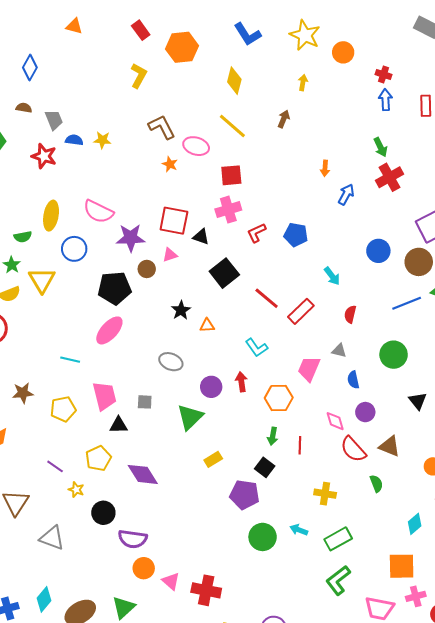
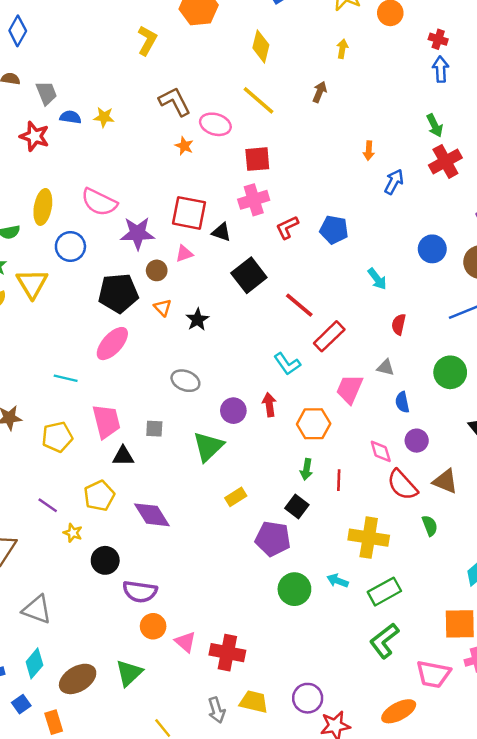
red rectangle: (301, 311) -> (329, 336), moved
orange triangle: (207, 325) -> (163, 308), moved, turned 49
yellow cross: (325, 494) -> (369, 538), size x1.5
gray triangle: (52, 538) -> (37, 609), moved

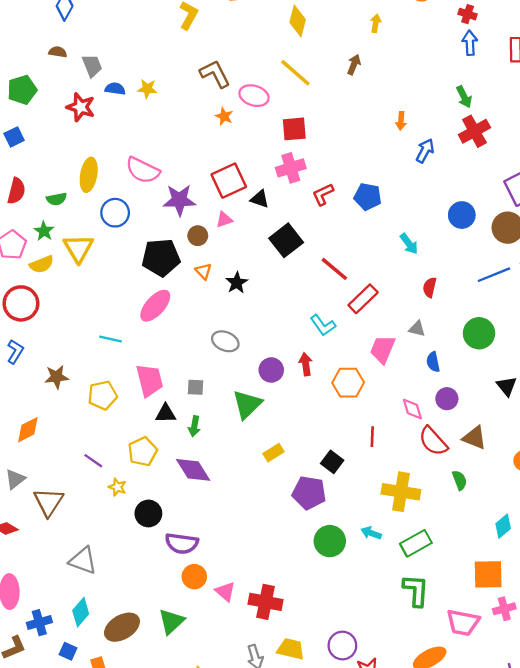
red square: (189, 213) -> (229, 181), turned -36
green arrow: (306, 469) -> (194, 426), moved
green L-shape: (384, 641) -> (416, 590), turned 132
blue square: (21, 704) -> (68, 651), turned -30

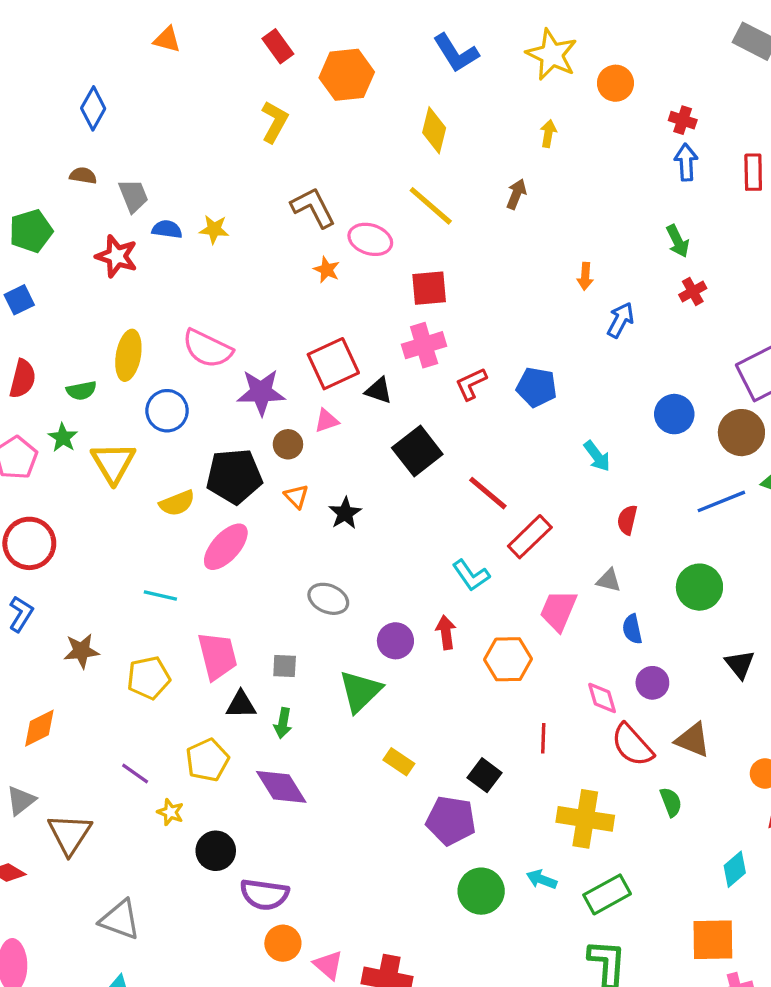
red cross: (474, 131) -> (693, 291), size x0.6
yellow semicircle: (42, 264) -> (177, 503), moved
yellow rectangle: (274, 453) -> (399, 762), turned 66

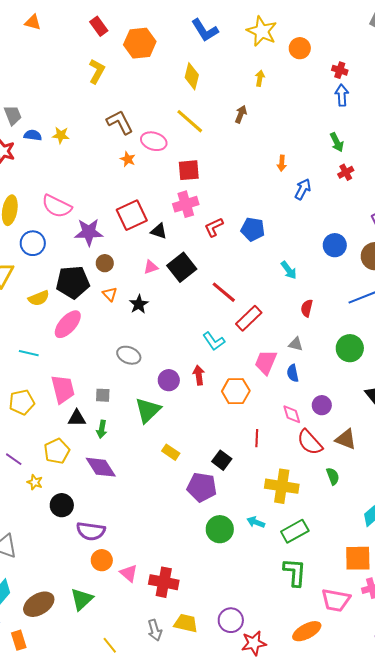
pink triangle: (327, 421) -> (151, 267), moved
blue semicircle: (632, 629) -> (293, 373), moved

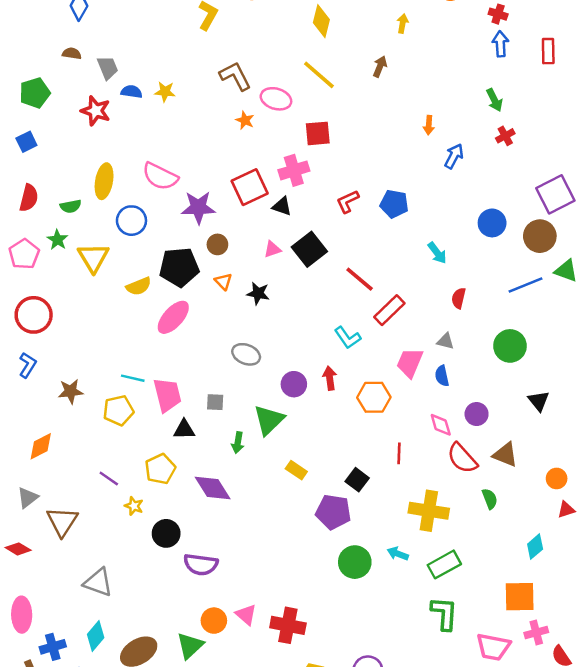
pink cross: (186, 204) -> (294, 170), moved
black star: (139, 304) -> (258, 293), turned -30
cyan line: (29, 353) -> (133, 378), moved
green arrow: (102, 429) -> (238, 443), moved
orange circle: (102, 560) -> (214, 621), moved

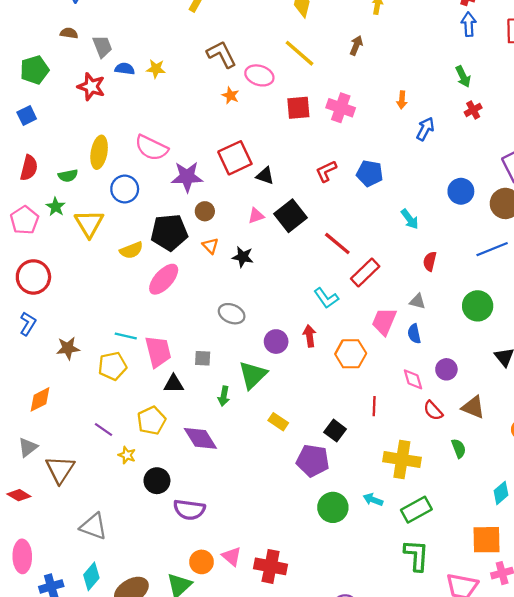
pink cross: (294, 170) -> (341, 108), moved, turned 36
red semicircle: (462, 458) -> (433, 411), size x0.7

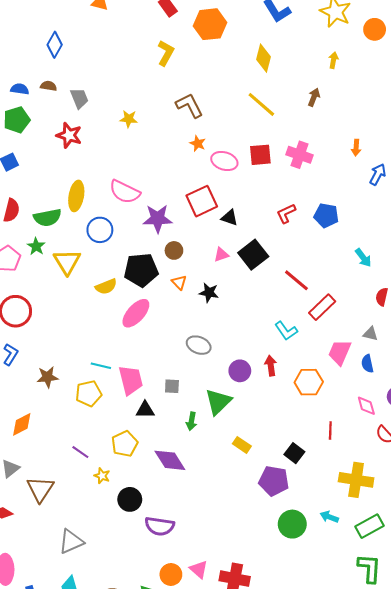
blue semicircle: (125, 69) -> (20, 89), moved
pink ellipse: (259, 75) -> (224, 161), moved
green semicircle: (68, 176) -> (47, 218), size x1.5
gray triangle: (94, 526) -> (71, 542), turned -44

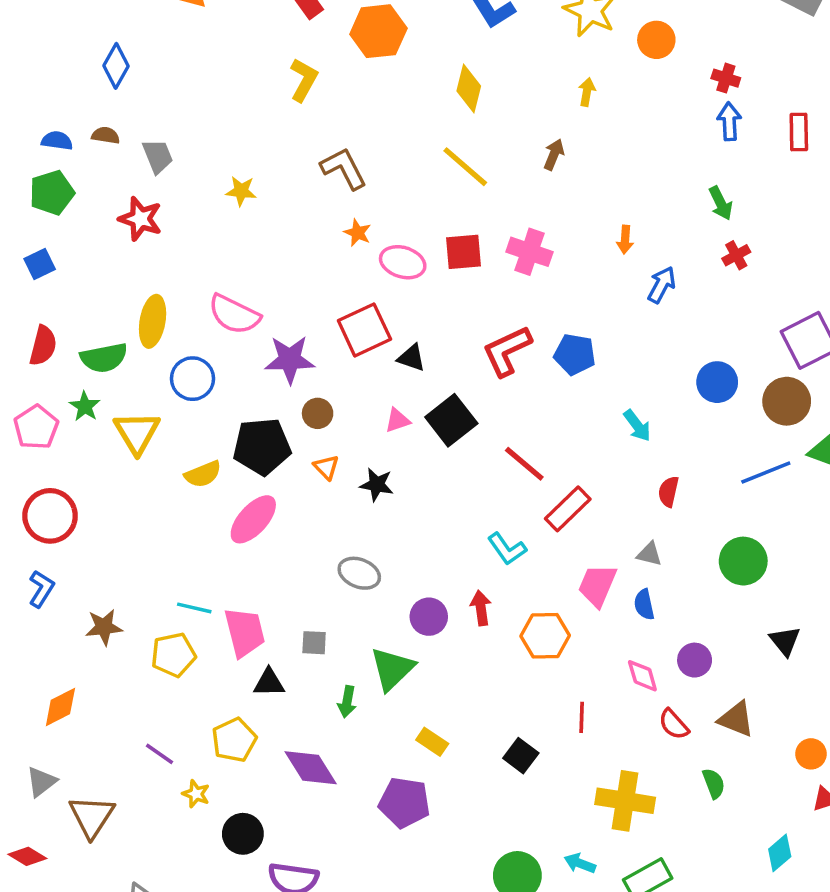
red L-shape: (286, 213) -> (507, 351), size x1.5
purple pentagon: (274, 481) -> (404, 803), moved

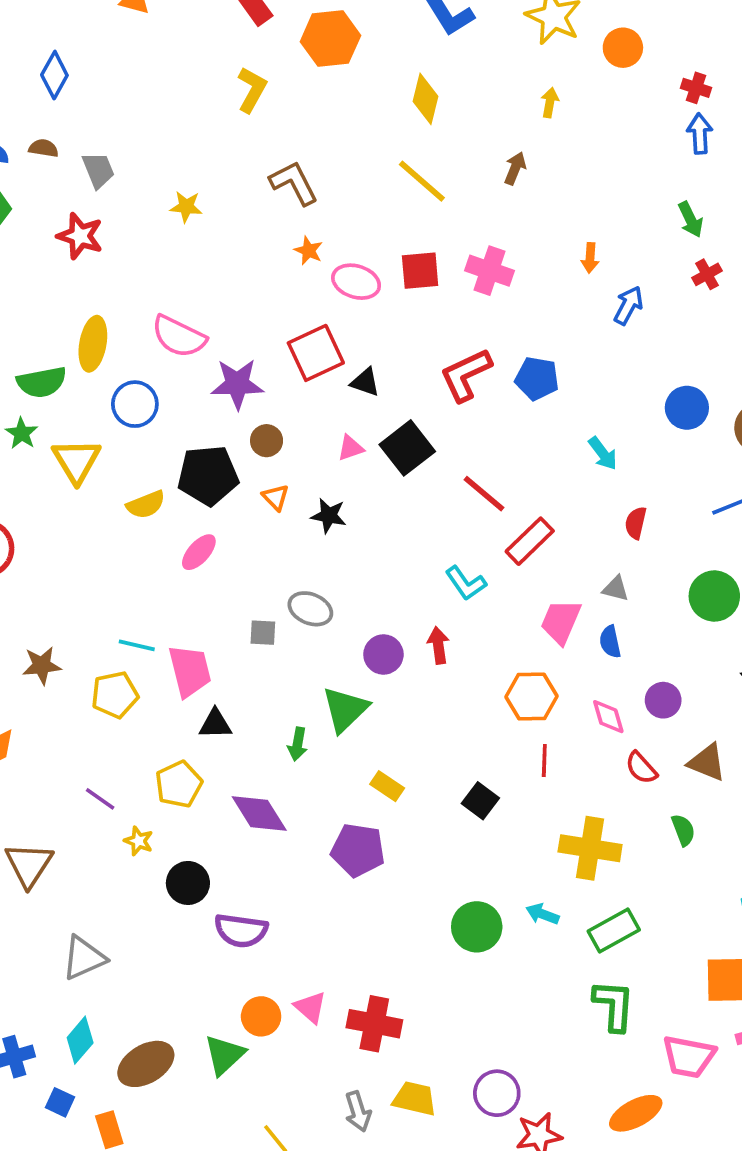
pink ellipse: (253, 519) -> (199, 552), size x0.7
orange hexagon: (545, 636) -> (532, 697), moved
gray square: (314, 643) -> (263, 633), moved

